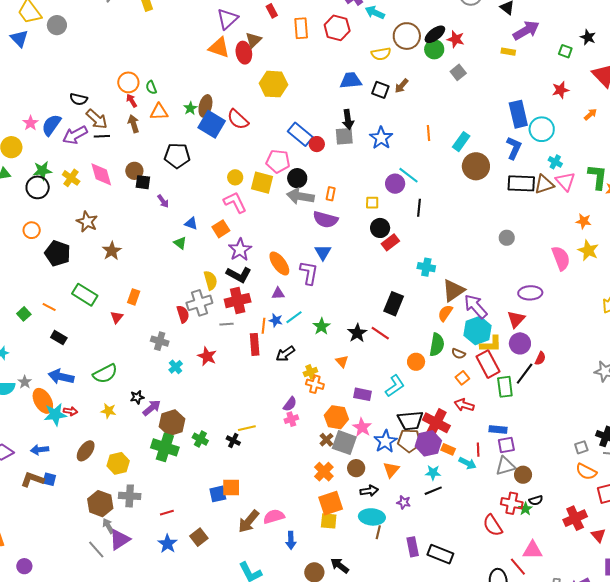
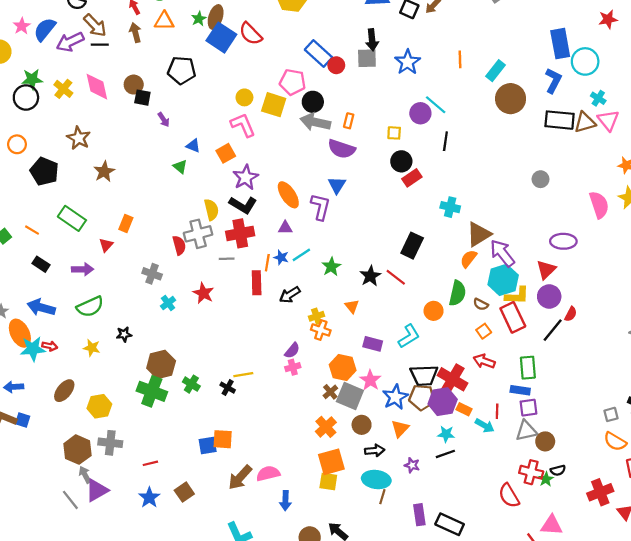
green rectangle: (505, 387) -> (528, 368), moved
purple arrow: (152, 408) -> (83, 269), moved, turned 36

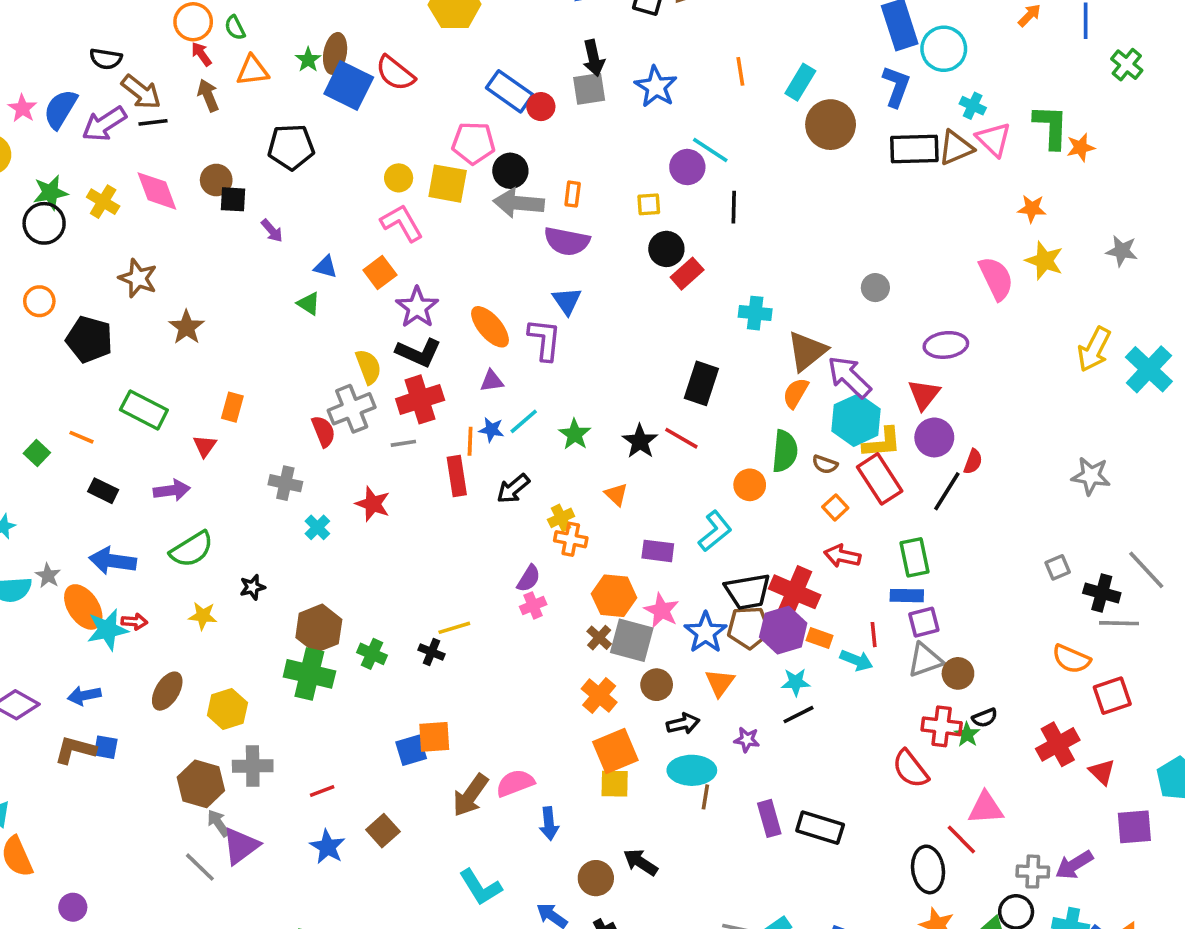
gray circle: (540, 179) -> (875, 288), moved
gray square: (611, 414) -> (1058, 567), moved

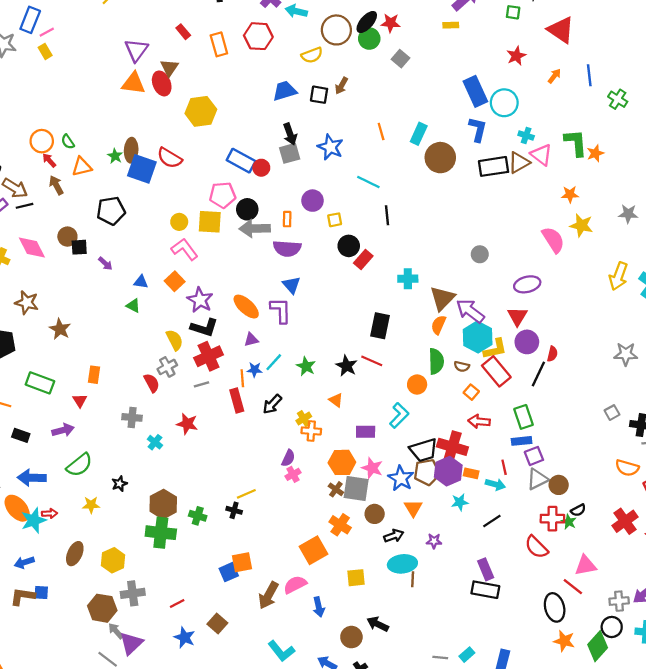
purple circle: (687, 167) -> (313, 201), moved
gray cross: (352, 409) -> (167, 367), size x0.7
black line: (798, 715) -> (492, 521), moved
orange square: (615, 751) -> (313, 550), moved
purple rectangle: (769, 818) -> (486, 569), moved

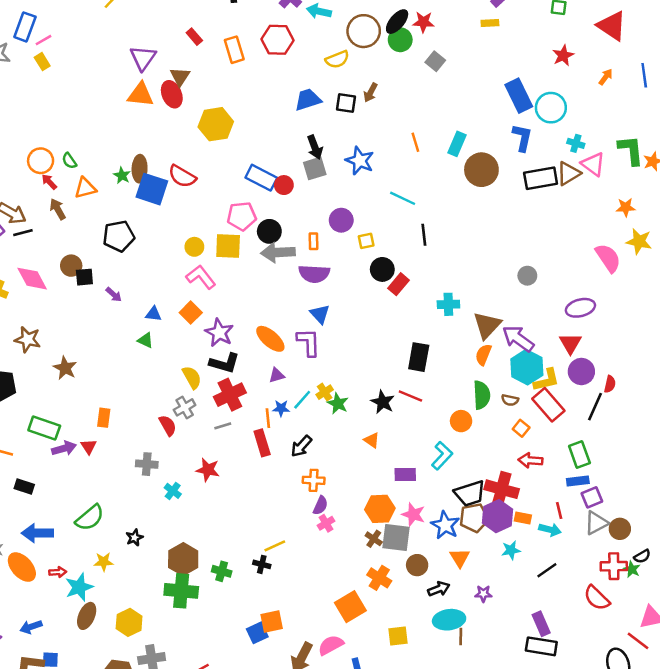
yellow cross: (304, 419) -> (325, 392), moved
purple arrow: (63, 430) -> (64, 448), moved
orange cross: (311, 431) -> (314, 480), moved
cyan star: (34, 520) -> (79, 587), moved

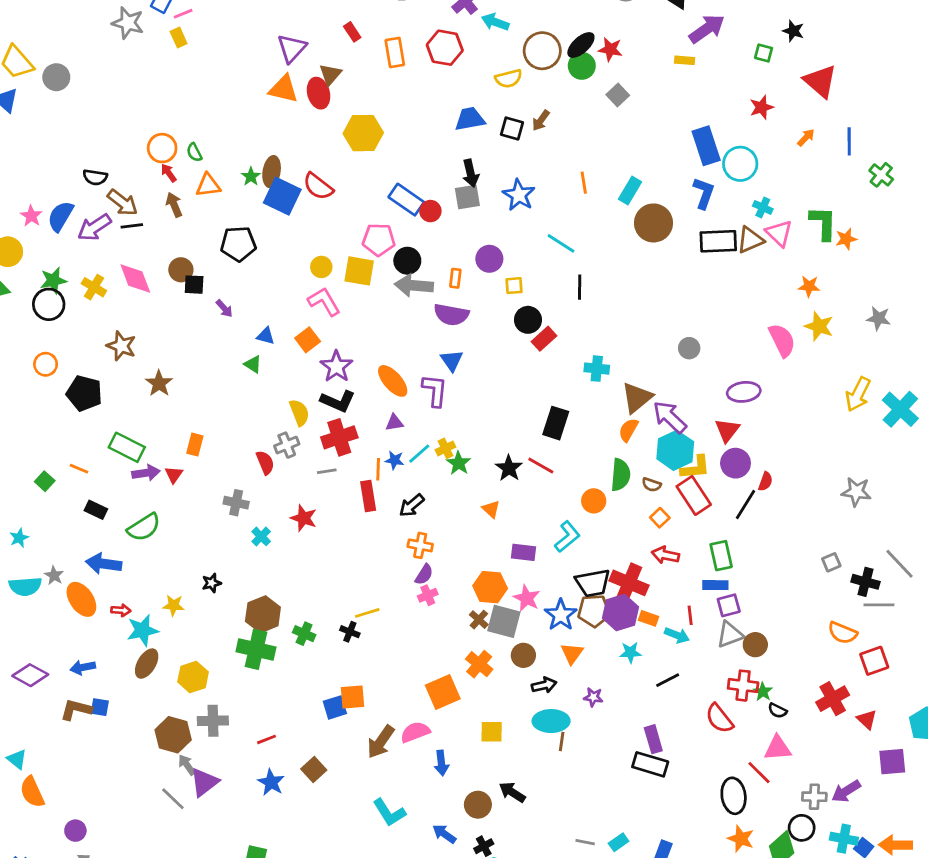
green semicircle: (90, 518) -> (144, 527), moved
black semicircle: (642, 556) -> (777, 711), moved, turned 49

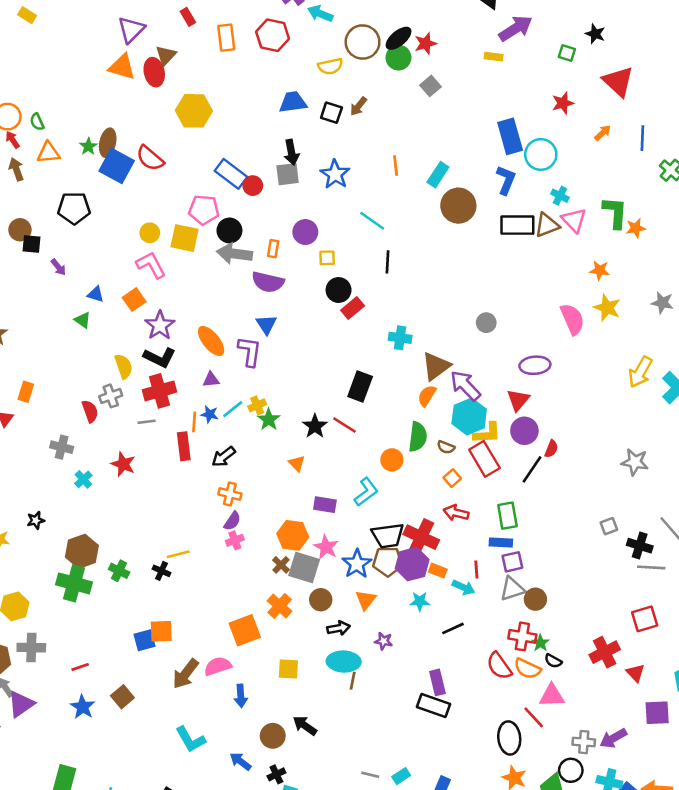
yellow rectangle: (179, 38) -> (27, 15), turned -36
red star: (610, 49) -> (426, 44), turned -30
orange semicircle: (842, 633) -> (527, 669), moved

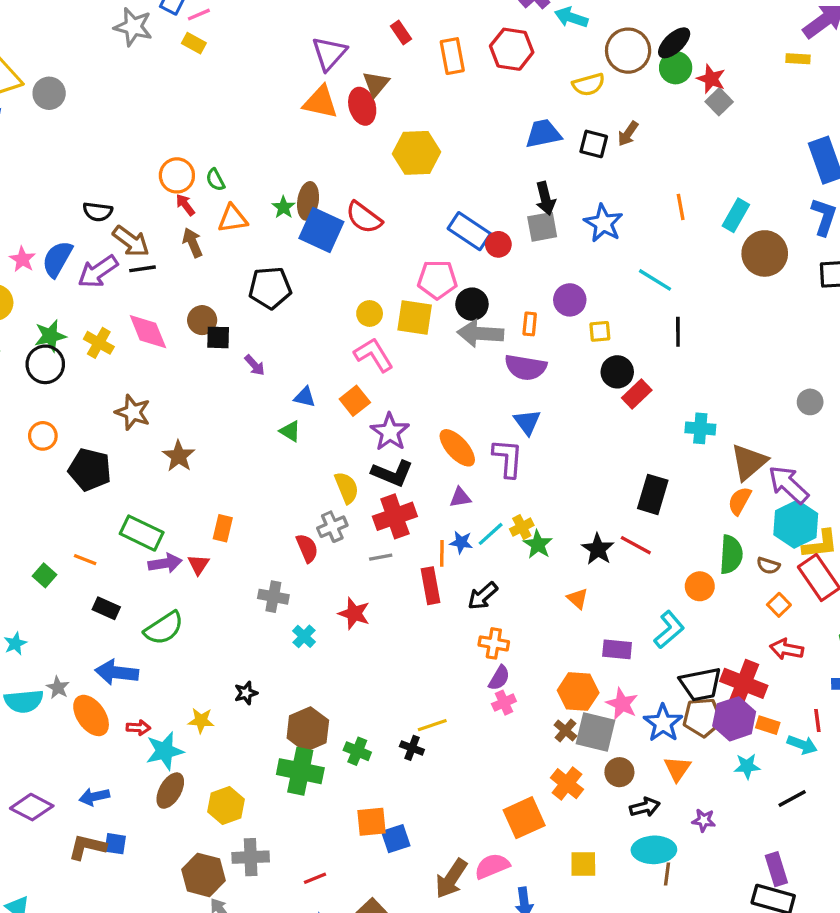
red star: (426, 44) -> (711, 79), moved, turned -30
orange square: (161, 631) -> (371, 822), moved

